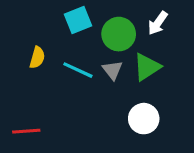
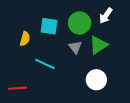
cyan square: (78, 20) -> (49, 26), moved, turned 30
cyan line: (78, 70) -> (45, 64), moved

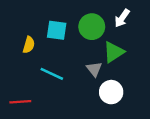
gray triangle: (75, 47) -> (94, 69), moved

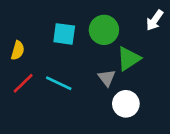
white arrow: (122, 18) -> (155, 20), moved
yellow semicircle: (29, 45) -> (18, 50), moved
red line: (20, 102) -> (23, 83), moved, turned -40

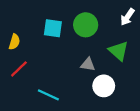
green triangle: (129, 59) -> (118, 51), moved, turned -45
gray triangle: (107, 78) -> (88, 64), turned -42
cyan line: (59, 83) -> (48, 95), moved

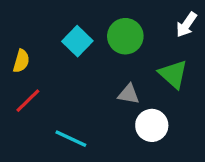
cyan square: (53, 28) -> (77, 41), turned 36

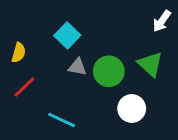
green circle: (125, 36) -> (109, 71), moved
gray triangle: (129, 94) -> (77, 67), moved

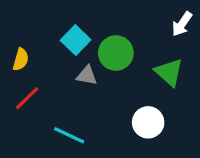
green circle: (109, 71) -> (116, 53), moved

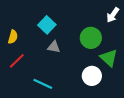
green circle: (116, 53) -> (91, 38), moved
green triangle: (169, 72) -> (109, 58), moved

